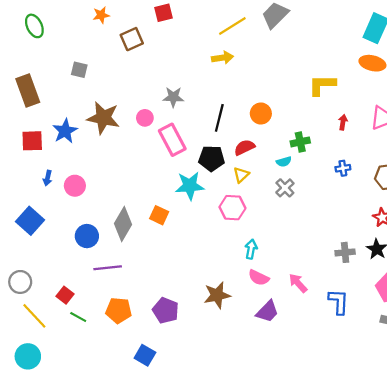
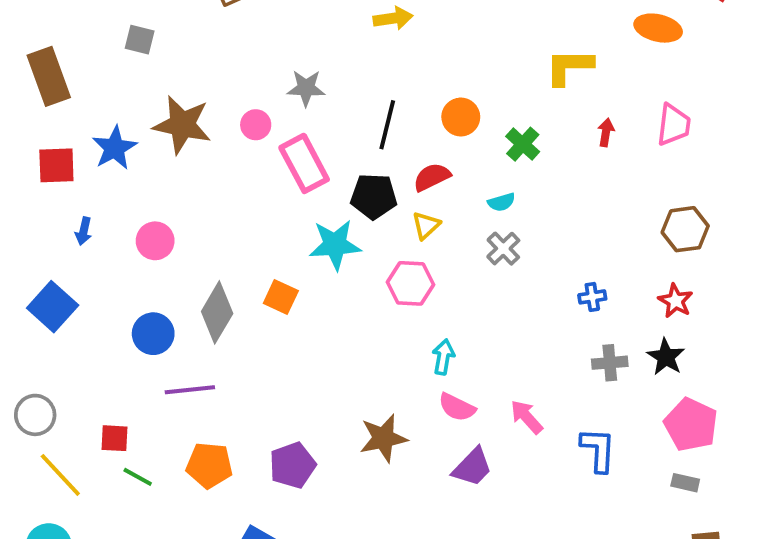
green cross: (300, 142) -> (523, 144), moved, turned -36
blue cross: (343, 168) -> (592, 297), moved
pink circle: (75, 186) -> (155, 241), moved
red square: (65, 295) -> (114, 438), turned -35
purple pentagon: (166, 310) -> (292, 465), turned 30

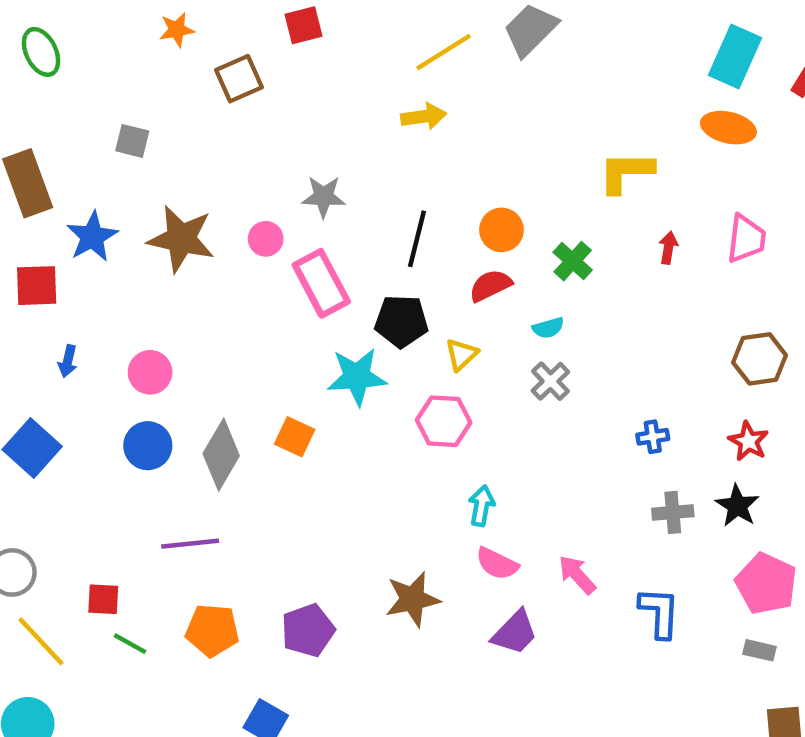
blue star: (114, 148) -> (92, 237), moved
red semicircle: (432, 177) -> (490, 286), moved
blue circle: (153, 334) -> (148, 446), moved

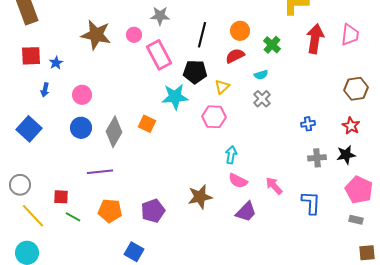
blue star: (92, 237) -> (56, 63), moved, size x0.6
red arrow: (668, 248) -> (315, 39), size x2.0
black star: (737, 506) -> (346, 155), turned 30

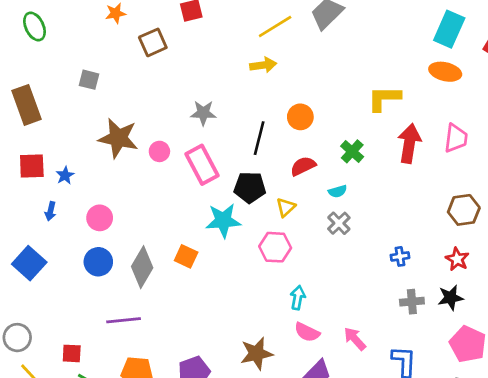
orange circle: (240, 31) -> (300, 117), moved
pink circle: (134, 35) -> (159, 151), moved

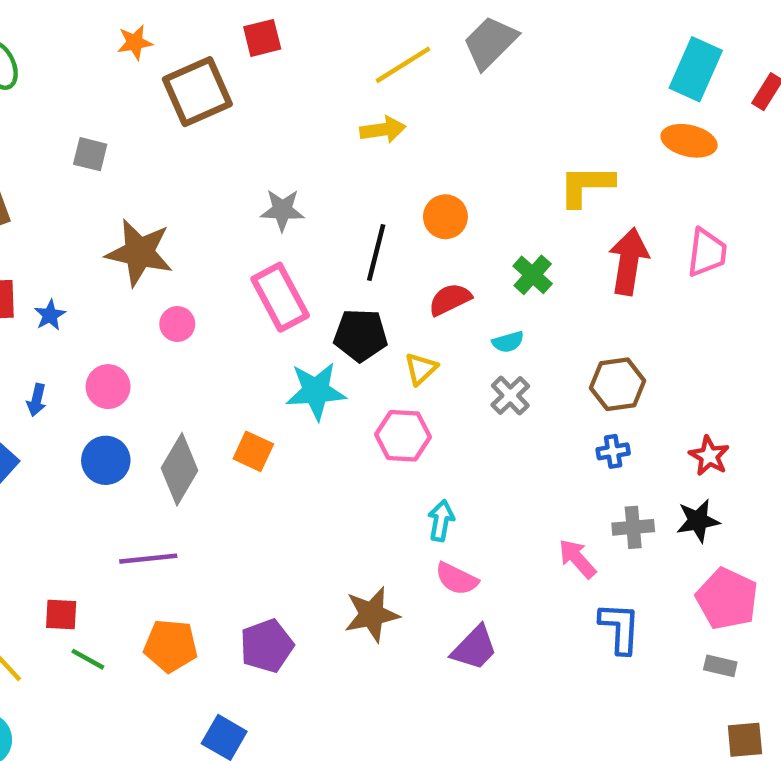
brown square: (153, 42) -> (197, 92), size x1.4
pink circle: (159, 151) -> (177, 324), moved
brown hexagon: (464, 210) -> (618, 384), moved
blue arrow: (50, 211) -> (37, 400), moved
pink arrow: (355, 339) -> (577, 559), moved

